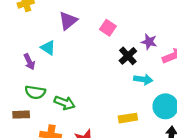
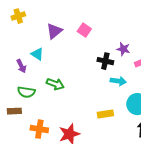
pink square: (108, 28) -> (84, 30), moved
black cross: (128, 56) -> (105, 61), turned -35
green arrow: (65, 103) -> (55, 84), moved

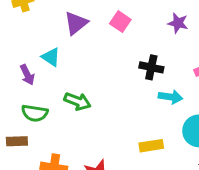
purple star: (123, 49) -> (178, 23), moved

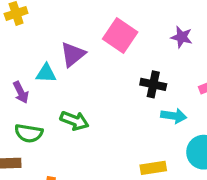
pink square: (120, 22) -> (120, 35), size x1.5
purple triangle: (76, 23) -> (73, 54), moved
cyan triangle: (51, 57) -> (46, 73), turned -30

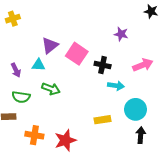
pink square: (120, 35) -> (77, 54), moved
cyan triangle: (46, 73) -> (39, 65), moved

